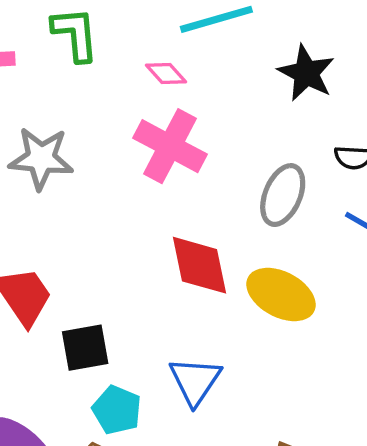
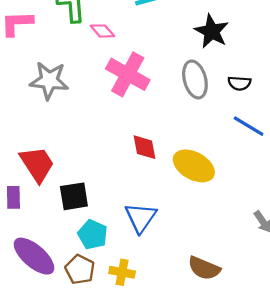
pink diamond: (166, 74) -> (102, 31), moved
gray ellipse: (283, 195) -> (195, 79), moved, turned -39
red diamond: (200, 265) -> (145, 147), size x0.7

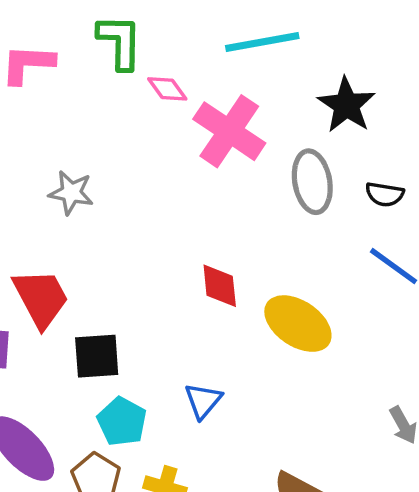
pink cross: (128, 74) -> (229, 131), moved
gray star: (49, 80) -> (71, 193), moved, size x0.7
blue triangle: (141, 218) -> (203, 401), size x0.7

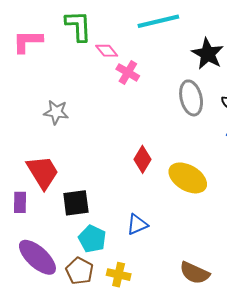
pink cross: (229, 131) -> (128, 72), moved, size x0.6
red diamond: (220, 286) -> (143, 159), turned 40
blue triangle: (203, 401) -> (137, 224), turned 30

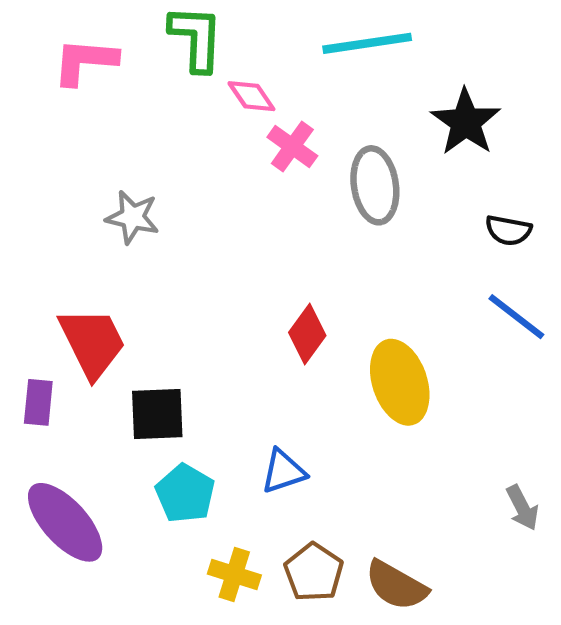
gray ellipse: (191, 98) -> (375, 185), moved
yellow ellipse: (188, 178) -> (400, 382), turned 36
brown pentagon: (80, 271) -> (314, 572), moved

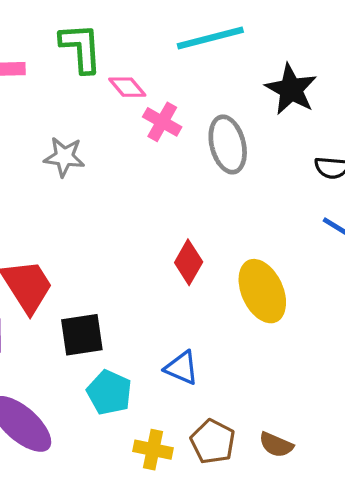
gray star: (132, 217) -> (64, 157), moved
blue triangle: (283, 471) -> (182, 368), turned 48
brown semicircle: (396, 585) -> (276, 445), size x0.7

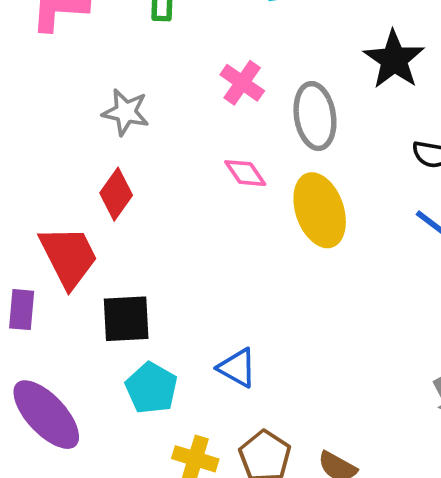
pink diamond: (127, 87) -> (245, 173), moved
red diamond: (189, 262) -> (116, 194), moved
yellow ellipse: (262, 291) -> (320, 210), moved

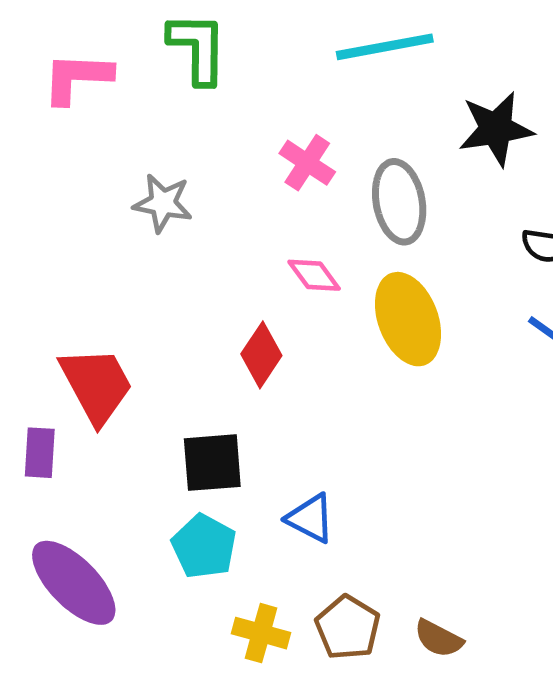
black star: (394, 60) -> (496, 129), turned 30
red diamond: (116, 194) -> (261, 355), moved
black square: (126, 319) -> (212, 463), moved

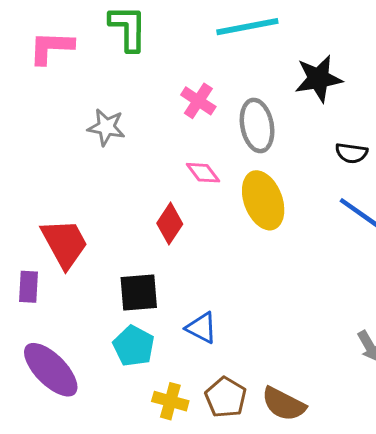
brown semicircle: (438, 638) -> (284, 404), size x1.4

